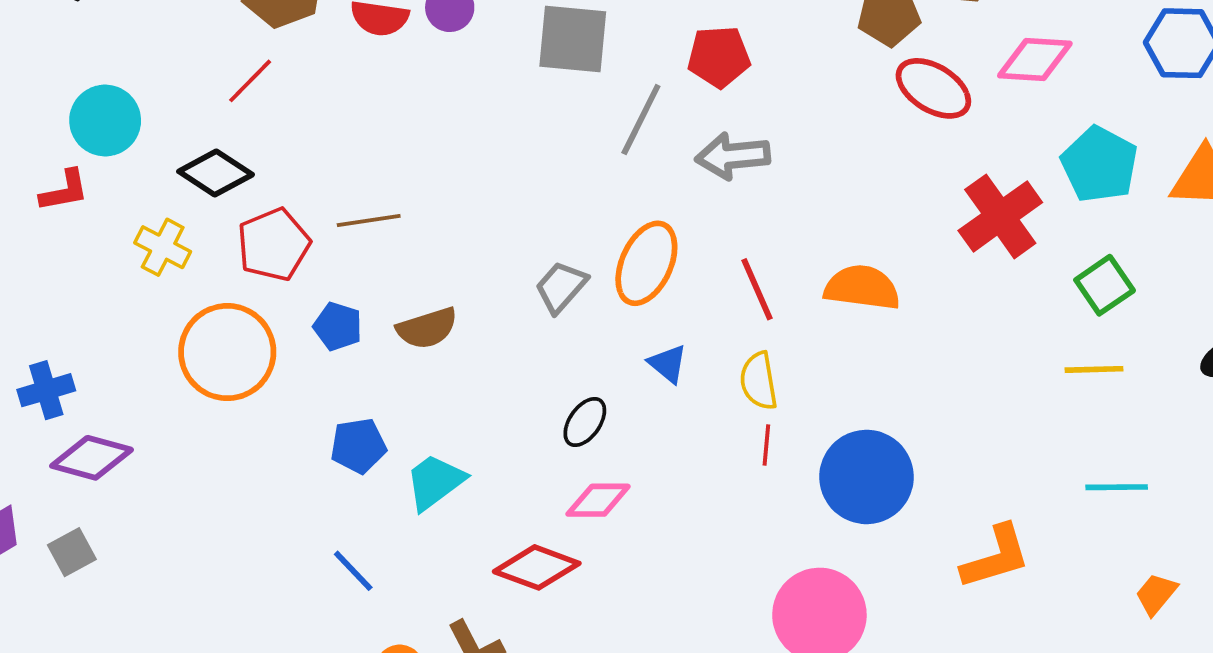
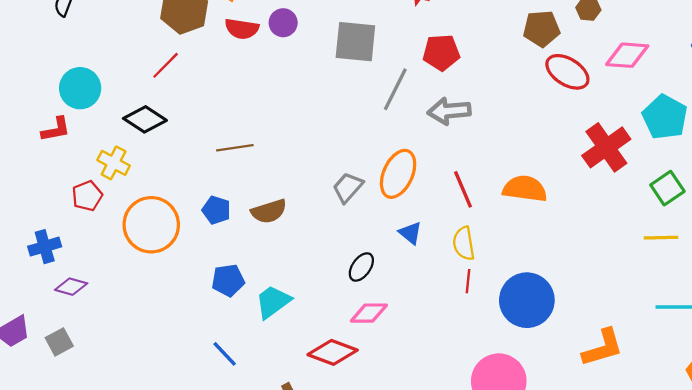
red pentagon: (274, 245) -> (87, 196), moved, size x0.7
purple diamond: (92, 458) -> (71, 287), size x0.7

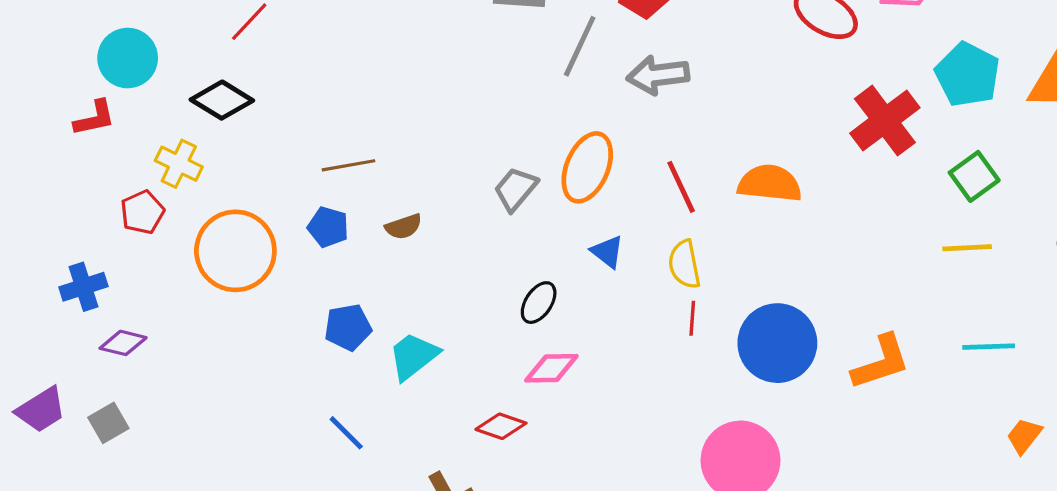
brown line: (235, 148) -> (349, 165), moved
brown semicircle: (269, 211) -> (404, 227), size x0.7
orange L-shape: (603, 348) -> (881, 362), moved
red diamond: (333, 352) -> (501, 426), size x0.7

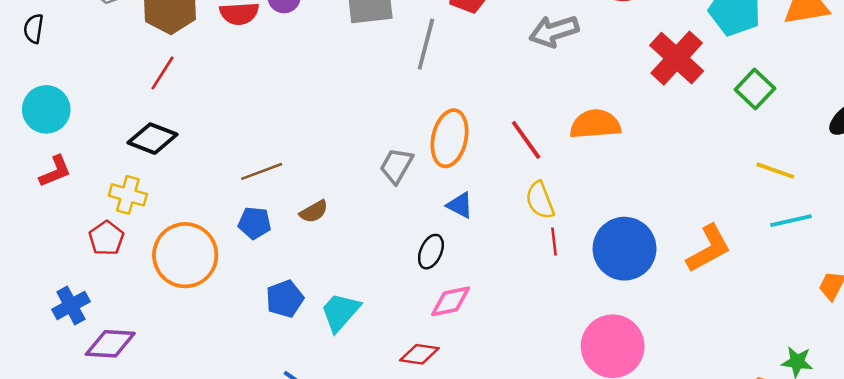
cyan circle: (128, 58) -> (46, 109), moved
gray arrow: (658, 75) -> (554, 31), moved
yellow line: (967, 248) -> (775, 171), moved, turned 33
blue triangle: (607, 252) -> (460, 205), moved
purple diamond: (123, 343) -> (110, 344), size x1.4

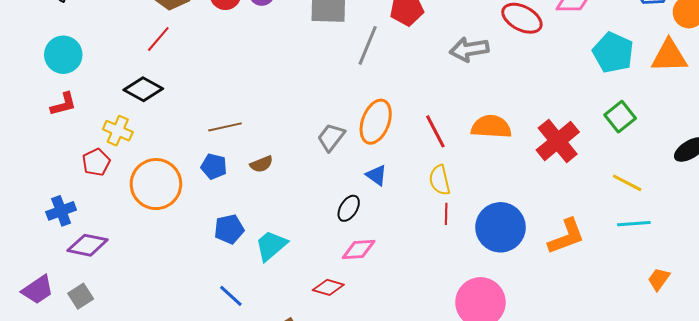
red cross: (677, 58) -> (558, 141), moved

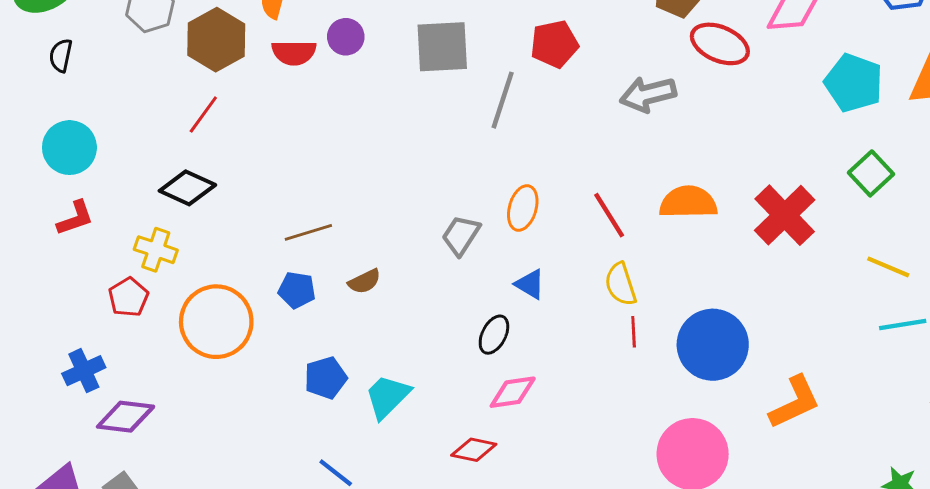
orange ellipse: (376, 122) -> (523, 208), size x0.7
orange L-shape: (566, 237) -> (795, 402), moved

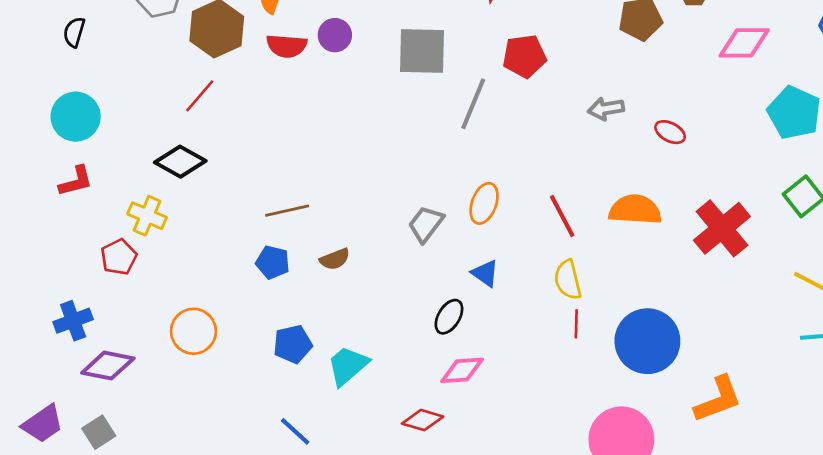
red ellipse: (720, 44) -> (670, 132), moved, size x0.6
gray arrow: (648, 94) -> (606, 109), size x0.7
orange circle: (216, 322) -> (193, 331), moved, size x0.7

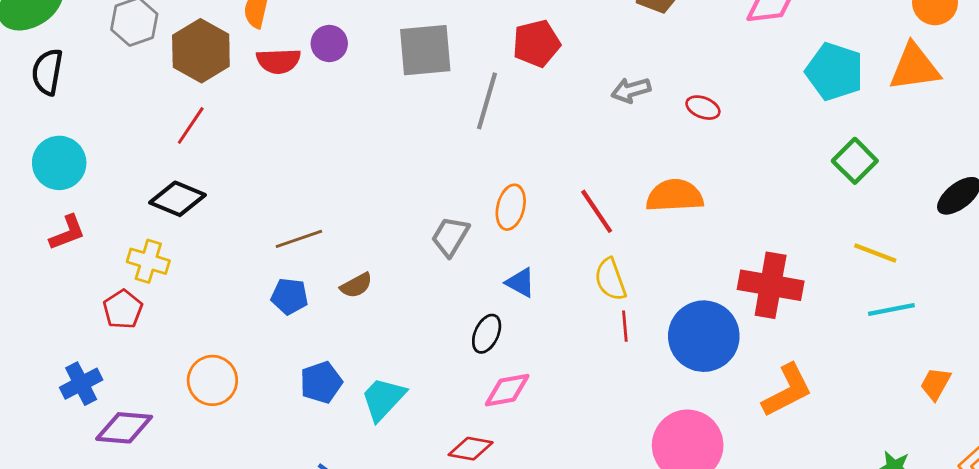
black semicircle: (74, 32) -> (47, 72), size x1.4
red cross: (722, 228) -> (771, 285), moved, turned -34

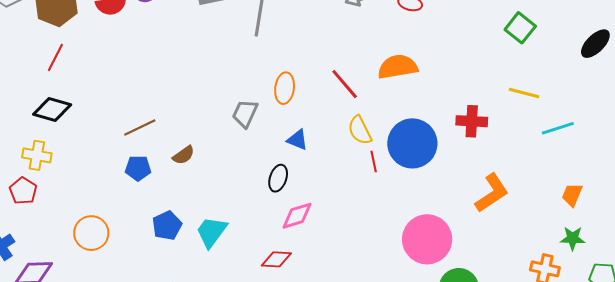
yellow line: (875, 253) -> (524, 93), moved
red cross: (771, 285) -> (472, 121), size x0.7
blue circle: (704, 336) -> (412, 143), moved
orange trapezoid: (935, 384) -> (572, 195), moved

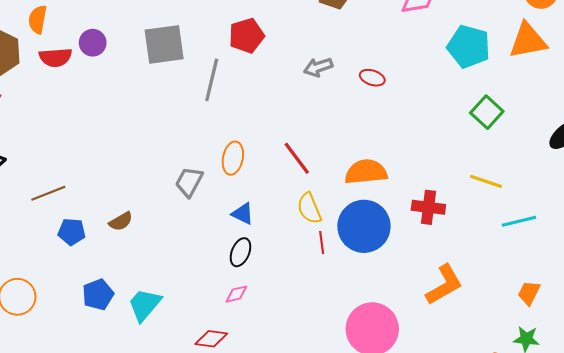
orange semicircle: (398, 67) -> (366, 172), moved
brown line: (140, 127) -> (48, 193), moved
black ellipse: (278, 178) -> (240, 252), moved
pink diamond: (297, 216) -> (236, 294), size x0.7

